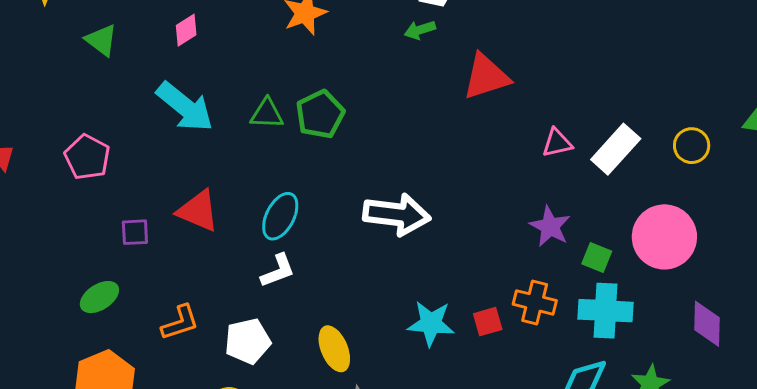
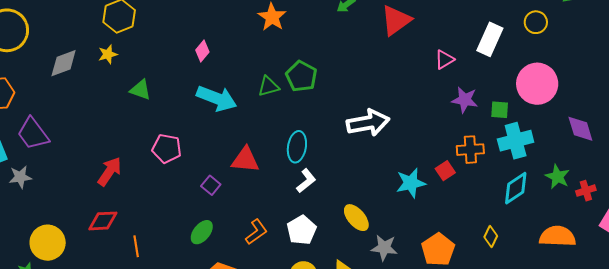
green triangle: (101, 40) -> (141, 90), moved
pink triangle: (557, 143) -> (444, 59), moved
purple square: (135, 232) -> (211, 185), turned -30

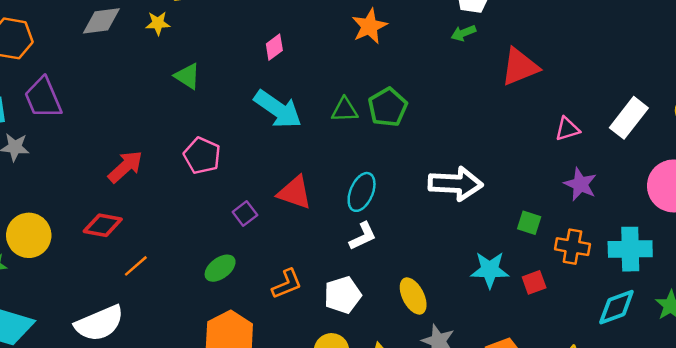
green square: (500, 110) -> (529, 223), moved
red square: (445, 171) -> (534, 282), moved
orange line: (136, 246) -> (136, 266), turned 45

